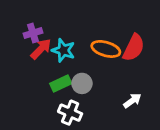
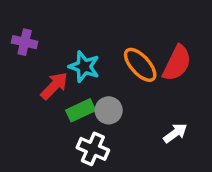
purple cross: (33, 33) -> (25, 42), moved, turned 30
red arrow: (41, 49) -> (54, 86), moved
orange ellipse: (106, 49) -> (140, 65), turned 32

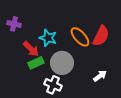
red arrow: (54, 86) -> (31, 49), turned 90
green rectangle: (81, 110) -> (36, 63), moved
gray circle: (109, 110) -> (62, 63), size x1.5

